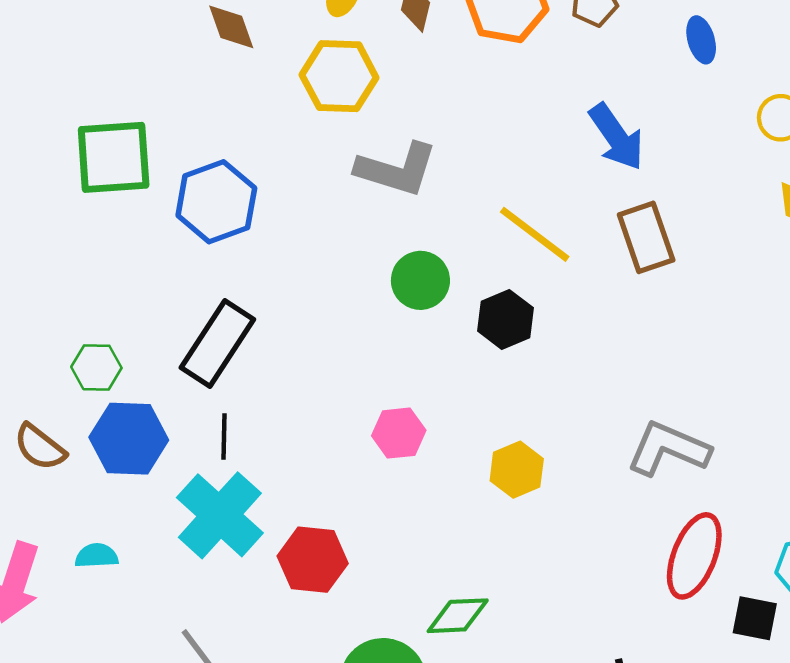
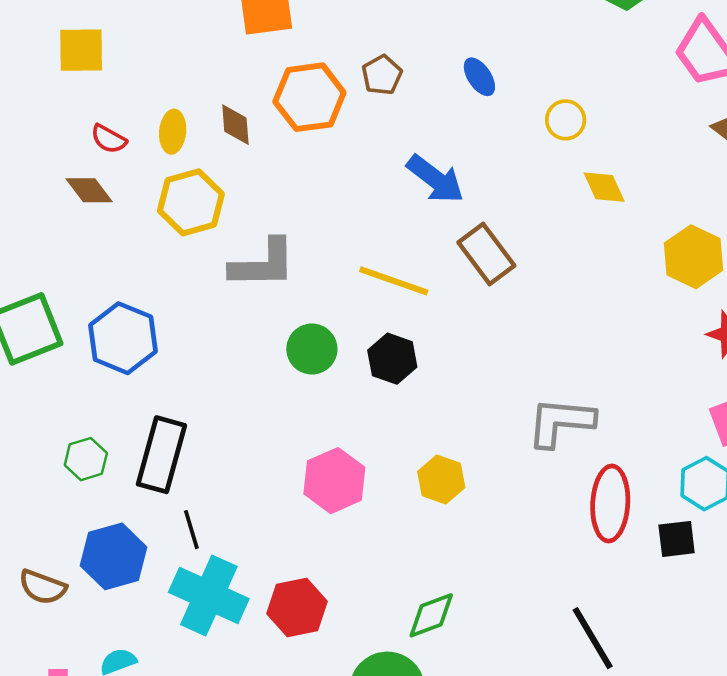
green hexagon: (96, 367) -> (86, 459), moved
pink hexagon: (399, 433) -> (334, 481), size x1.4

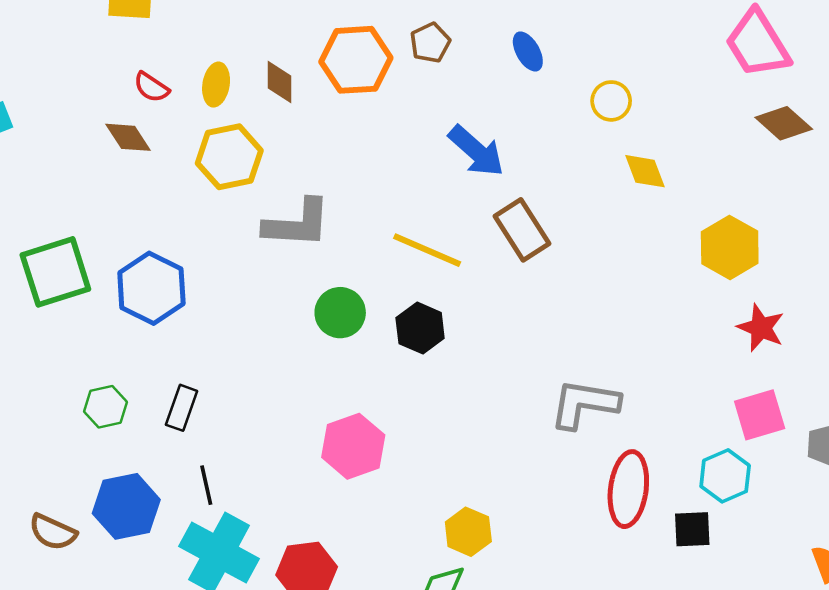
black rectangle: (161, 455) -> (182, 408), size x0.6
yellow hexagon: (441, 479) -> (468, 532), moved

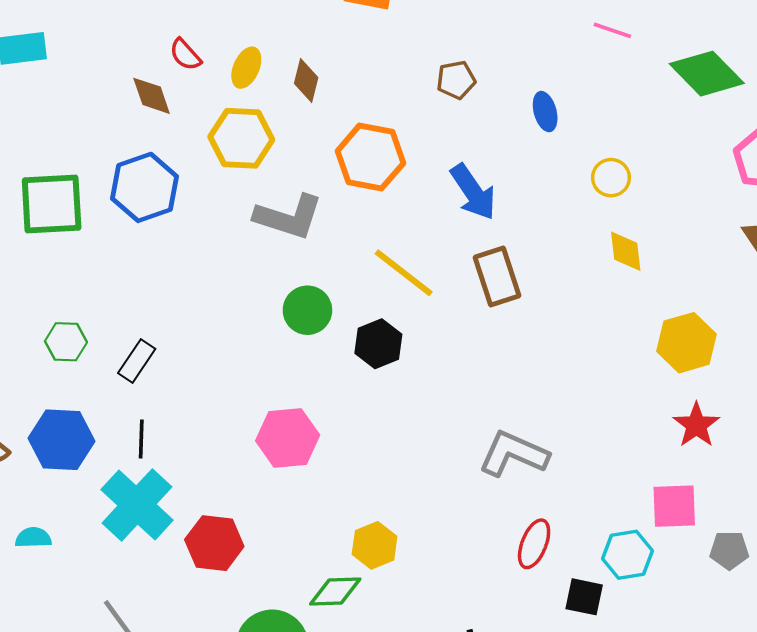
orange hexagon: (356, 60) -> (370, 157), moved
blue hexagon: (151, 288) -> (145, 187), moved
red ellipse: (628, 489) -> (534, 544), size x0.7

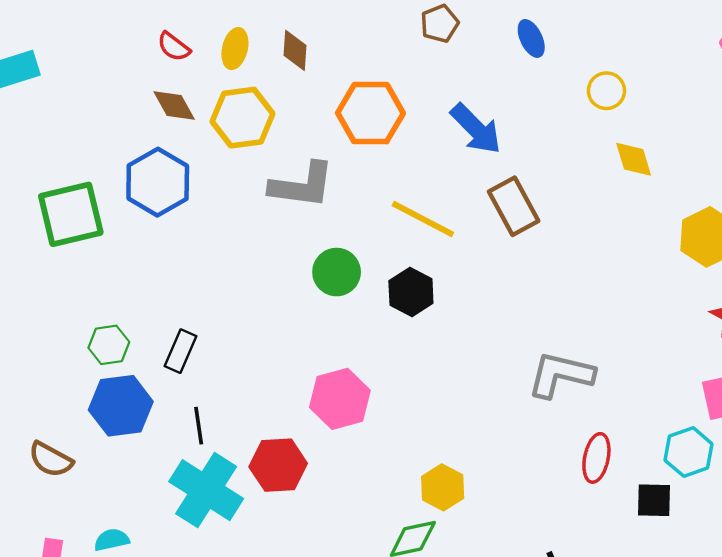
brown diamond: (152, 96) -> (174, 106), moved
blue hexagon: (61, 440) -> (121, 406), moved
red hexagon: (214, 543) -> (278, 465), moved

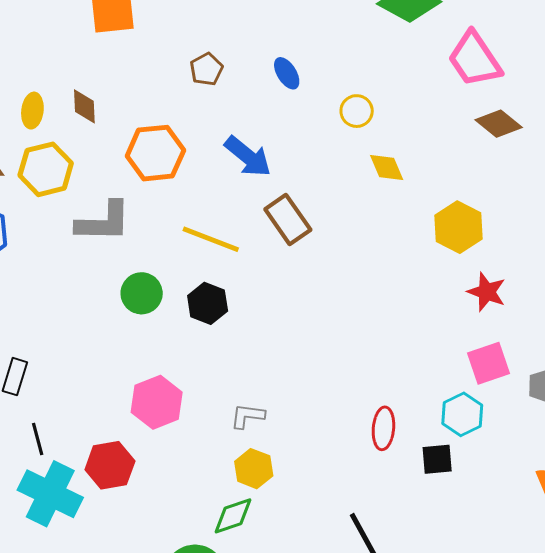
gray L-shape: (561, 375) -> (247, 416), moved, size x0.6

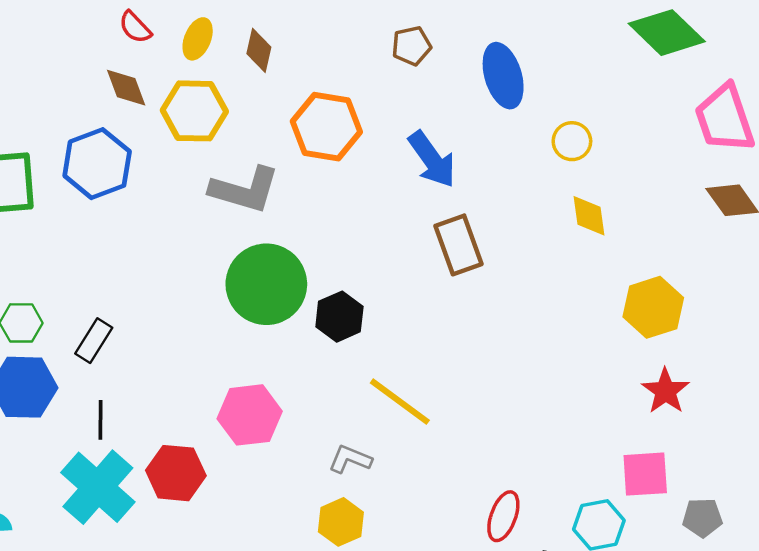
blue ellipse: (287, 73) -> (503, 76), size x1.6
yellow line: (211, 239) -> (400, 402), moved
green circle: (142, 293) -> (266, 284), size x1.6

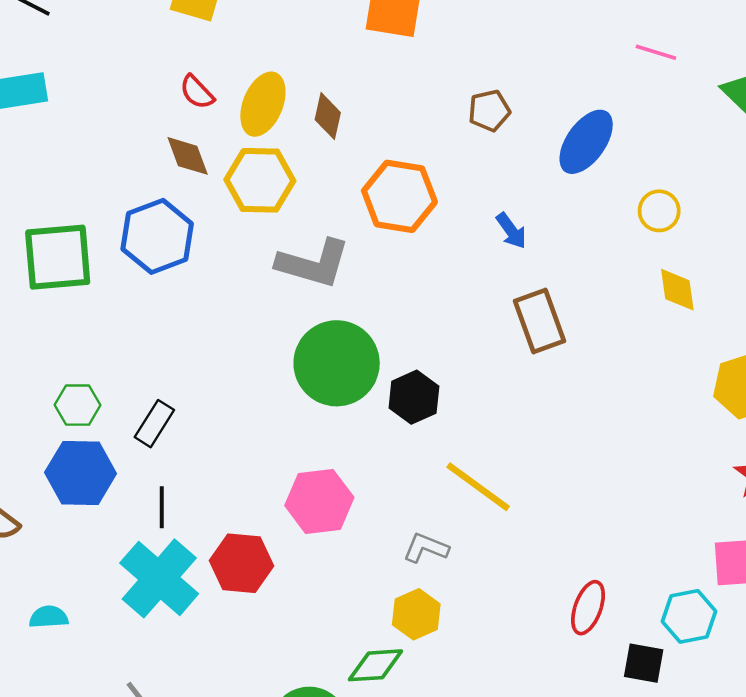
yellow ellipse: (198, 39) -> (263, 104), size x1.4
blue ellipse: (503, 76) -> (586, 142), turned 52
blue arrow: (432, 159) -> (511, 231), size x0.6

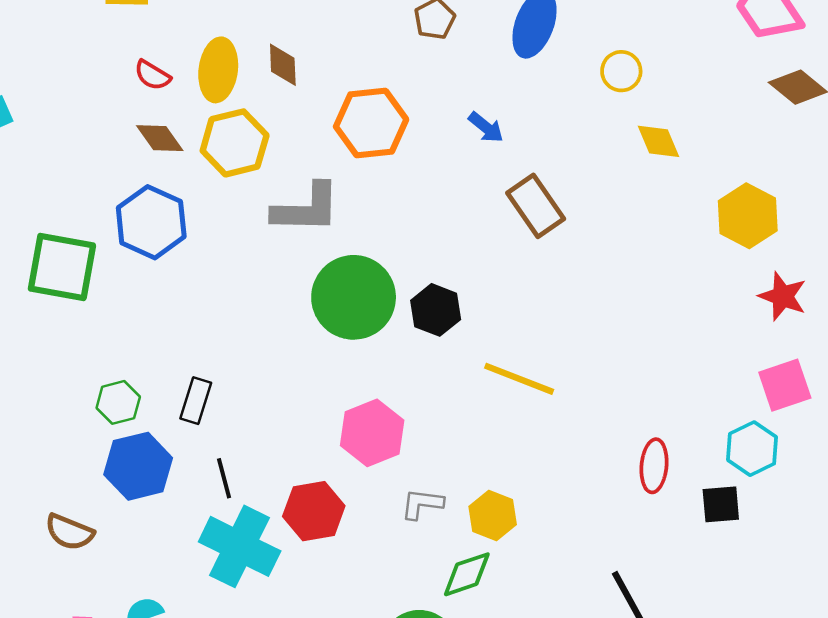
green square: (58, 257) -> (62, 267), turned 30
gray L-shape: (426, 548) -> (422, 504), moved

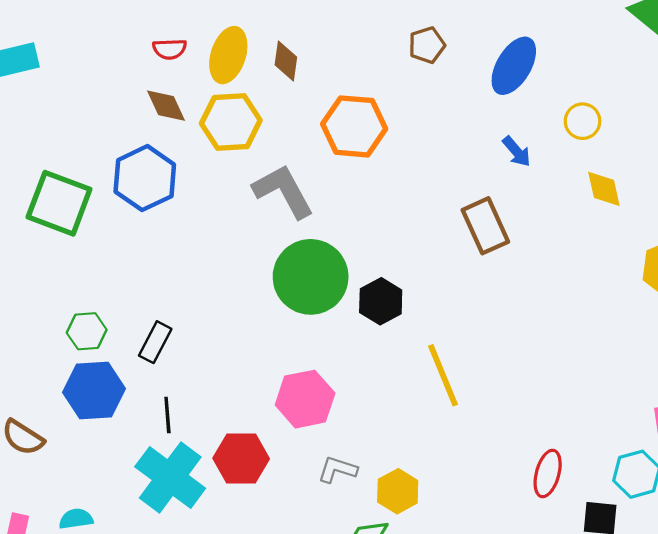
red semicircle: (152, 75) -> (170, 49), turned -44
blue arrow: (486, 127) -> (517, 152), moved
gray L-shape: (306, 208) -> (283, 191), turned -130
yellow line: (519, 379) -> (443, 375), turned 36

